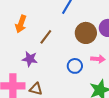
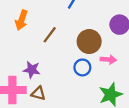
brown circle: (86, 33) -> (89, 42), moved
purple star: (30, 59) -> (32, 70), moved

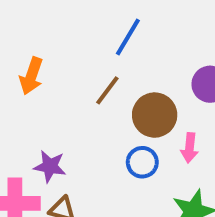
brown line: (50, 35) -> (107, 90), moved
pink arrow: (108, 60) -> (190, 148), turned 91

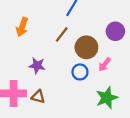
pink arrow: (190, 148) -> (105, 64), turned 32
purple star: (50, 166) -> (37, 66), moved

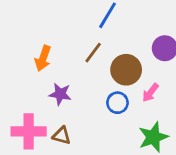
orange arrow: (22, 27) -> (43, 58), moved

